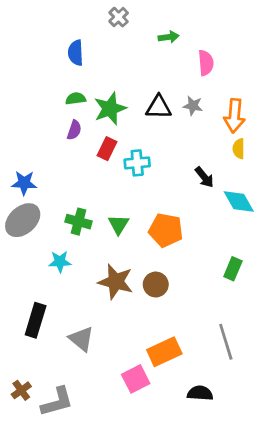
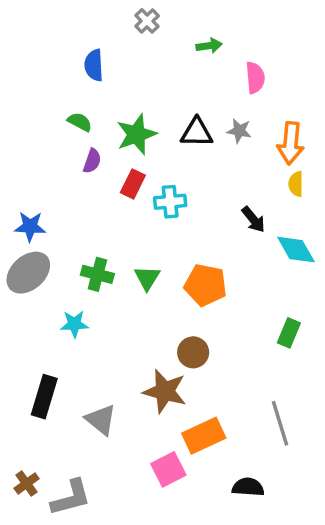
green semicircle: (76, 99) -> (80, 122), moved, turned 36
brown star: (116, 282) -> (165, 391), moved

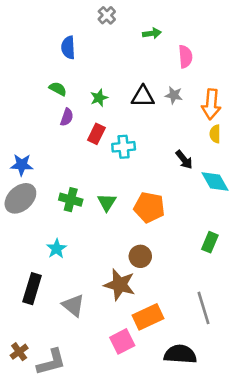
green star: (136, 134) -> (99, 98), size x0.6
cyan star: (74, 324) -> (57, 249), moved, turned -30
black semicircle: (248, 487) -> (180, 354), size x1.4

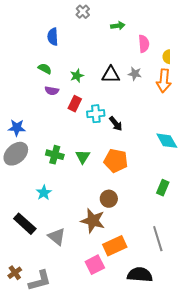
purple semicircle: (67, 117) -> (52, 91), turned 80
yellow semicircle: (215, 134) -> (167, 57), moved
black arrow: (184, 160) -> (116, 124), moved
black rectangle: (32, 289) -> (25, 224), turned -65

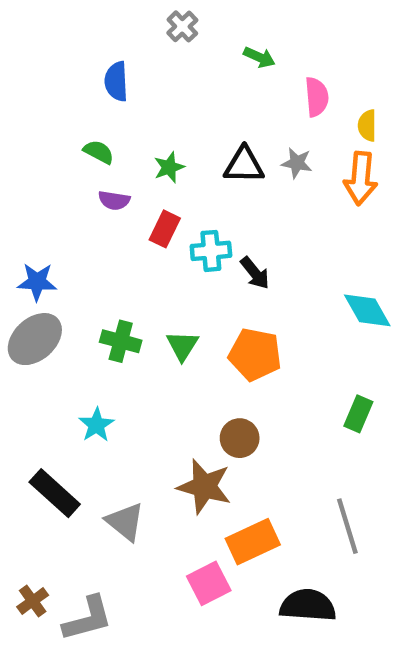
green arrow: (118, 26) -> (259, 57), turned 32

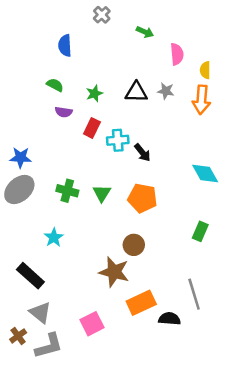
gray triangle: (125, 522) -> (40, 313), moved
pink square: (209, 583) -> (92, 324), moved
black semicircle: (308, 605) -> (169, 319), moved, size x0.7

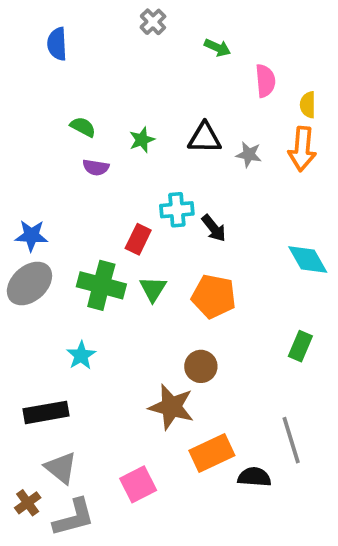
blue semicircle: (65, 46) -> (57, 44), moved
gray star: (166, 91) -> (249, 154), moved
red rectangle: (92, 128) -> (138, 239), moved
green cross: (67, 191) -> (101, 285), size x1.4
black rectangle: (30, 276) -> (46, 412), turned -52

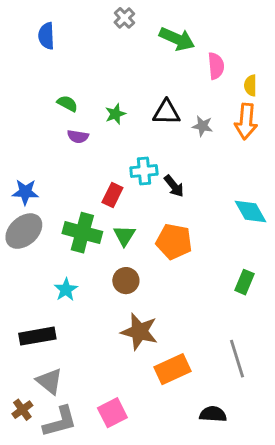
green arrow: (217, 48) -> (177, 39), size x1.6
brown circle: (201, 366) -> (126, 281), moved
black semicircle: (254, 477) -> (213, 414), moved
pink square: (138, 484) -> (112, 413), moved

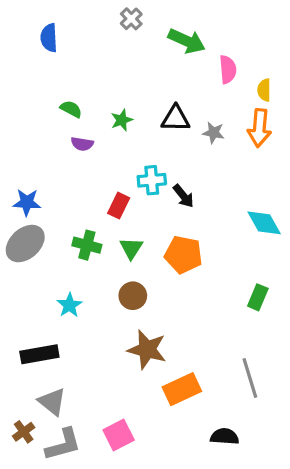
green cross: (82, 233) -> (87, 245), size x0.7

